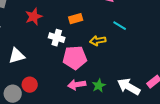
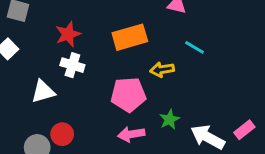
orange rectangle: (76, 19) -> (130, 37), size x1.6
white cross: (57, 38) -> (72, 65), moved
green star: (99, 86) -> (169, 119), moved

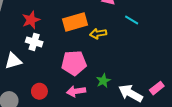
cyan line: (194, 47) -> (132, 20), moved
yellow arrow: (162, 69) -> (98, 34), moved
red circle: (62, 134) -> (39, 91), moved

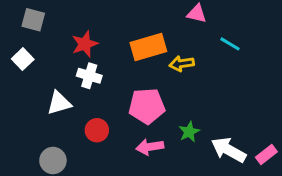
pink rectangle: (157, 88) -> (266, 154), moved
red circle: (39, 91) -> (97, 130), moved

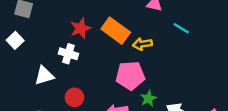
red star: (85, 44) -> (81, 28), moved
orange rectangle: (148, 47) -> (116, 31), turned 52
pink pentagon: (147, 106) -> (130, 76), moved

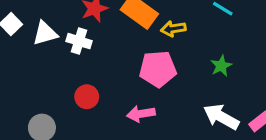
white triangle: (44, 76) -> (45, 33), moved
green star: (148, 99) -> (221, 66), moved

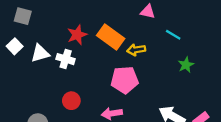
green star: (221, 66) -> (186, 65), moved

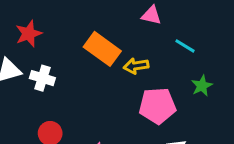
red star: (77, 35) -> (29, 34), moved
pink pentagon: (125, 80) -> (157, 106), moved

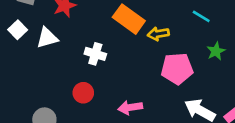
white cross: (42, 78) -> (95, 54), moved

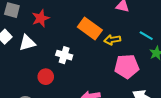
cyan line: (201, 16) -> (146, 36), moved
red circle: (83, 93) -> (46, 77), moved

